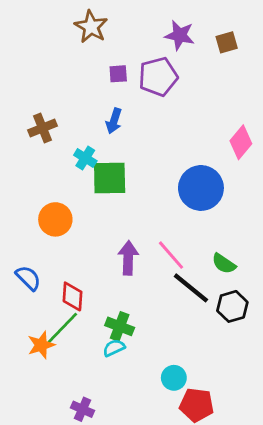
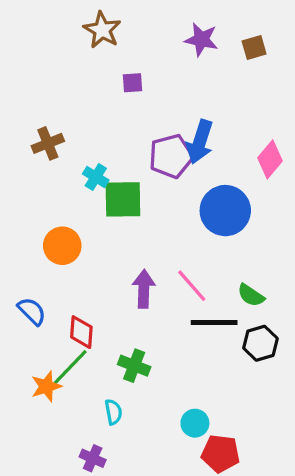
purple pentagon: (158, 77) -> (171, 156), moved
blue arrow: (114, 121) -> (200, 142), moved, size x1.5
black line: (191, 288) -> (214, 322), turned -39
cyan semicircle: (114, 348) -> (113, 412), moved, turned 105

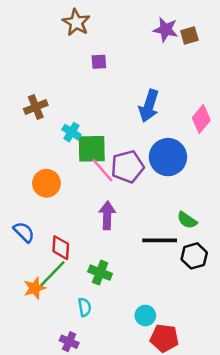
purple star: (201, 40) -> (166, 30), moved
purple pentagon: (171, 156) -> (127, 167), moved
pink line: (192, 286) -> (102, 170), moved

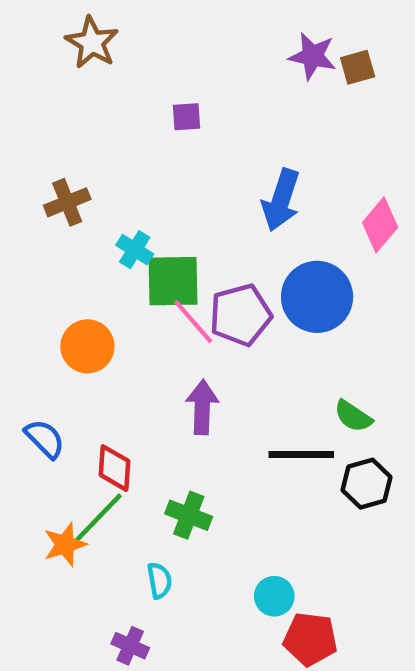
brown star: (76, 22) -> (92, 43), moved

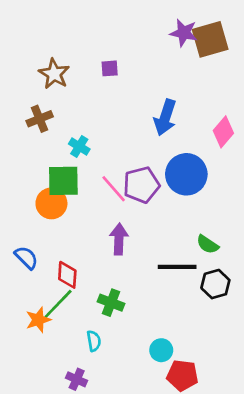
brown star: (92, 43) -> (54, 74), moved
brown square: (358, 67) -> (210, 39), size x1.8
green square: (173, 281) -> (63, 181), moved

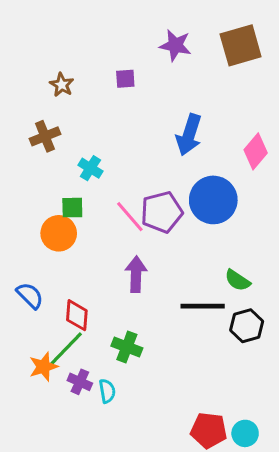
purple star: (184, 33) -> (175, 45), moved
brown star: (54, 74) -> (62, 85), size x0.7
green square: (63, 181) -> (72, 208), size x0.6
cyan circle: (161, 350) -> (245, 433), moved
purple cross: (77, 379) -> (80, 382), moved

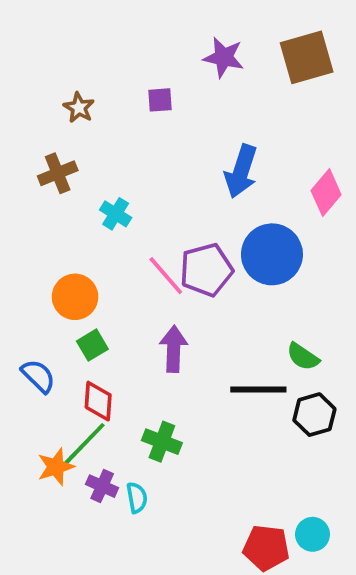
green square: (72, 208) -> (92, 345), moved, turned -30
cyan circle: (245, 433) -> (312, 534), moved

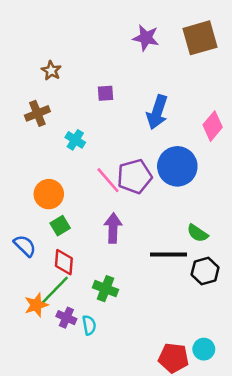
purple square: (160, 100) -> (105, 93), moved

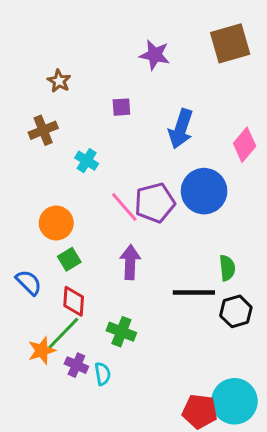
purple star: (146, 38) -> (155, 55), moved
green semicircle: (197, 233) -> (227, 268), turned -130
cyan circle: (204, 349) -> (234, 401), size x1.8

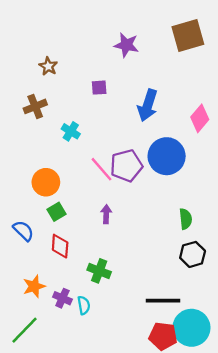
purple arrow: (130, 262) -> (106, 214), size x0.7
black line: (194, 293) -> (163, 301), moved
green line: (63, 333) -> (25, 330), moved

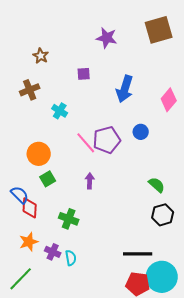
blue circle: (167, 156) -> (141, 132), size x0.5
green semicircle: (186, 219) -> (157, 185), turned -42
red diamond: (60, 246) -> (30, 208), moved
green cross: (99, 271) -> (69, 219), moved

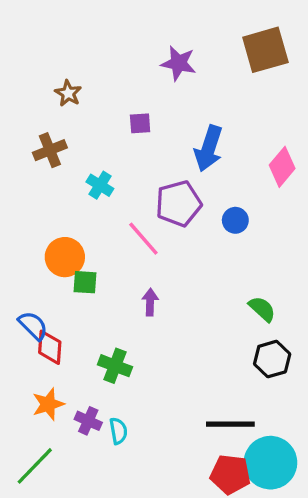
purple pentagon: (107, 140) -> (179, 204), moved
green square: (48, 179) -> (85, 282), moved, turned 35

